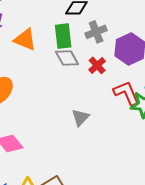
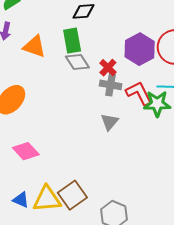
gray cross: (96, 32) -> (111, 85), moved, turned 35
gray triangle: (80, 118) -> (110, 122), moved

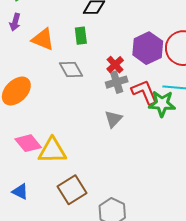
green rectangle: (72, 41) -> (81, 36), size x0.7
gray diamond: (77, 62) -> (71, 69), moved
gray cross: (111, 85) -> (117, 82), turned -30
yellow triangle: (47, 199) -> (52, 151), moved

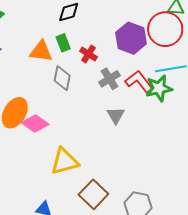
orange triangle: (43, 39) -> (41, 51), moved
red cross: (115, 65) -> (89, 54), moved
gray diamond: (71, 69) -> (62, 78), turned 55
pink diamond: (28, 143) -> (35, 124), moved

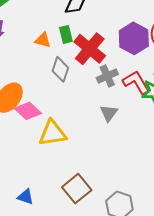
orange triangle: (41, 51) -> (43, 40), size x0.7
red cross: (89, 54) -> (90, 49), size x1.8
yellow triangle: (65, 161) -> (52, 133), moved

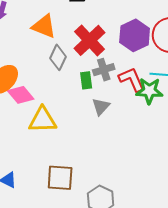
green rectangle: (66, 34) -> (86, 80), moved
orange triangle: (43, 40) -> (44, 26), size x1.5
brown square: (77, 189) -> (60, 178), turned 36

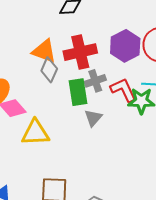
orange triangle: (44, 26) -> (44, 51), moved
red cross: (89, 40) -> (80, 52), turned 32
green rectangle: (86, 80) -> (78, 92), size x1.5

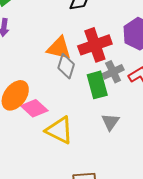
gray triangle: (93, 118) -> (110, 122), moved
yellow triangle: (35, 133) -> (59, 130), turned 36

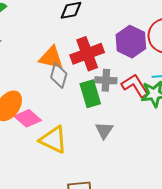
gray cross: (113, 72) -> (106, 80), turned 30

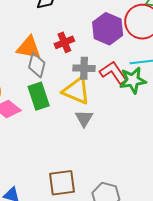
red cross: (87, 54) -> (64, 42), size x0.6
green rectangle: (90, 94) -> (39, 96), moved
yellow triangle: (53, 140) -> (76, 91), moved

